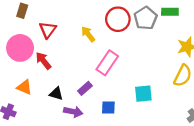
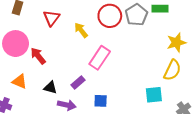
red triangle: (48, 30) -> (51, 18), moved
cyan square: (143, 94) -> (154, 95), moved

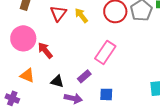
yellow arrow: (81, 30) -> (81, 15), moved

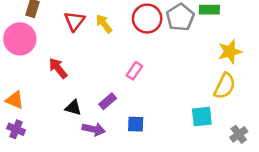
pink circle: (23, 38) -> (20, 39), moved
pink rectangle: (105, 52) -> (134, 71), size x0.6
orange triangle: (27, 75) -> (15, 100), moved

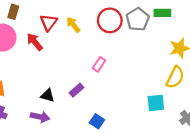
red arrow: (58, 68) -> (35, 42), moved
blue square: (136, 124) -> (97, 121), moved, turned 32
purple arrow: (94, 129) -> (40, 117), moved

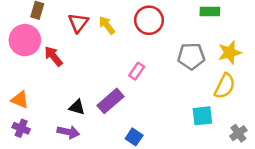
gray pentagon: (138, 19) -> (191, 56), moved, turned 30
red arrow: (35, 42) -> (53, 56), moved
purple rectangle: (77, 90) -> (111, 101), size x1.5

